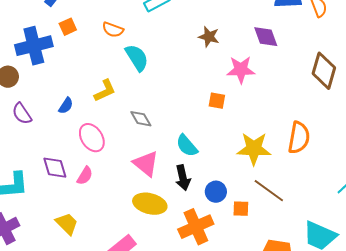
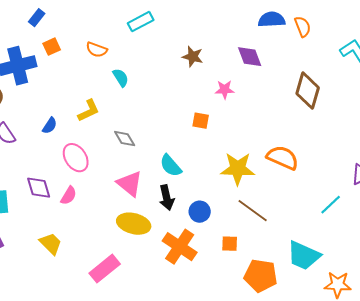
cyan semicircle: (137, 58) -> (121, 78), size x0.7
pink star: (241, 70) -> (225, 90), size x0.7
orange semicircle: (299, 138) -> (283, 158), turned -76
orange square: (241, 209) -> (230, 244), moved
orange cross: (196, 227) -> (180, 247), turned -32

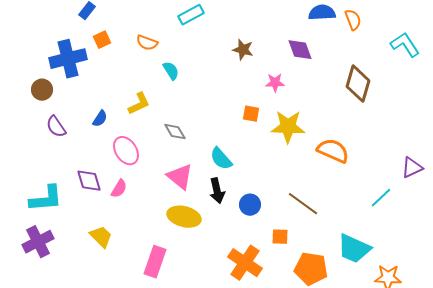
yellow star: (238, 169) -> (288, 127), moved
orange cross: (180, 247) -> (245, 263), moved
pink rectangle: (105, 269) -> (155, 262), turned -32

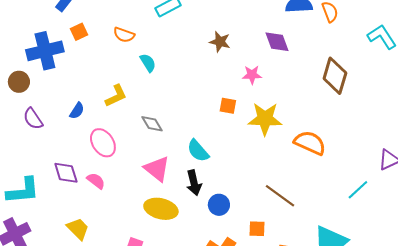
pink semicircle: (119, 189) -> (96, 181), turned -84
blue circle: (250, 205) -> (219, 205), moved

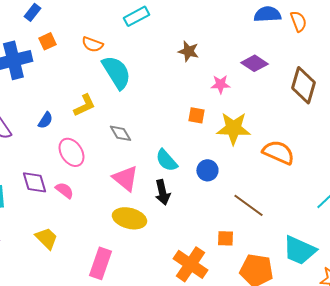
purple diamond: (277, 42) -> (254, 63), moved, turned -36
cyan semicircle: (148, 63) -> (116, 72), size x1.8
blue circle: (219, 205) -> (207, 170), moved

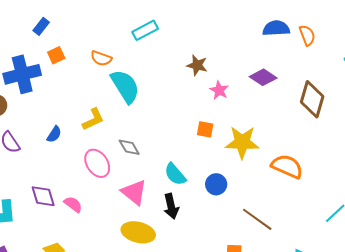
pink star: (220, 84) -> (219, 90), moved, turned 30
pink ellipse: (71, 152) -> (97, 163), moved

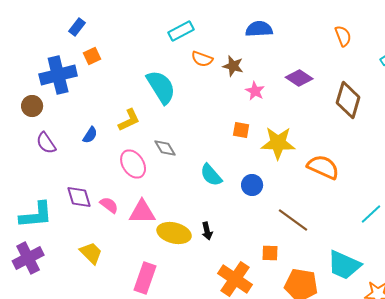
blue semicircle: (276, 28) -> (259, 29), moved
orange semicircle: (101, 58) -> (202, 59), moved
pink triangle: (134, 192) -> (142, 212), moved, turned -40
black arrow: (171, 206) -> (207, 231), moved, size x0.7

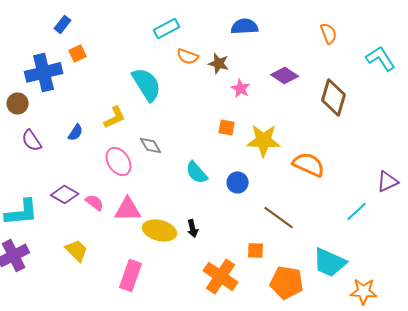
purple diamond: (79, 197) -> (65, 194), turned -44

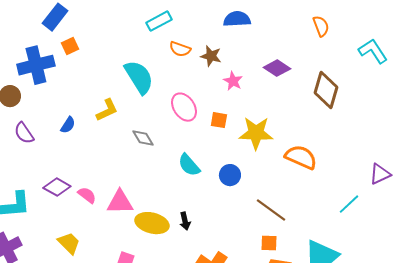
blue rectangle: (63, 24) -> (55, 17), size x1.5
pink ellipse: (119, 161) -> (184, 107), moved
orange square: (256, 250) -> (269, 243), moved

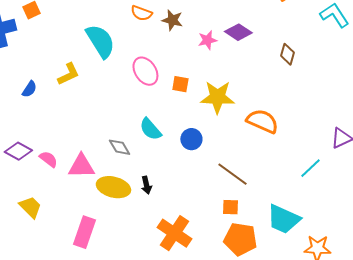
pink star: (233, 81) -> (207, 40), moved, turned 30
brown diamond: (326, 90) -> (287, 54), size x0.6
gray diamond: (143, 138) -> (119, 147), moved

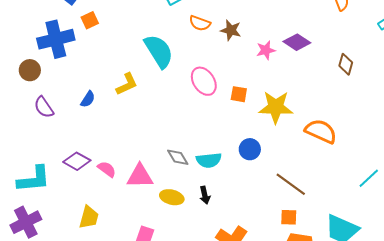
cyan semicircle: (150, 129) -> (209, 160), moved, turned -55
yellow ellipse: (113, 187) -> (172, 197), size x0.7
yellow trapezoid: (30, 207) -> (89, 217), turned 60

